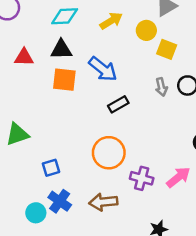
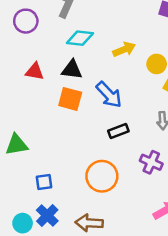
purple cross: (142, 178) -> (151, 162), moved

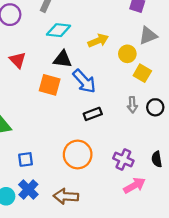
black triangle: (72, 70) -> (63, 59), moved
red triangle: (35, 71) -> (18, 60), turned 36
purple cross: (151, 162) -> (123, 160), moved

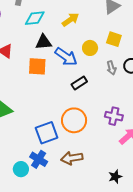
yellow circle: (127, 54) -> (90, 48), moved
blue square: (26, 159) -> (47, 133), moved, size x1.6

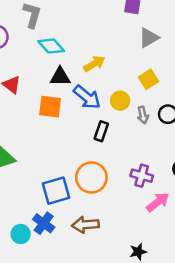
cyan diamond: (35, 18) -> (51, 46), turned 50
yellow arrow: (70, 20) -> (94, 64), moved
yellow square: (114, 39) -> (149, 79), turned 35
yellow circle: (90, 48) -> (120, 101), moved
black rectangle: (79, 83) -> (101, 131), turned -42

